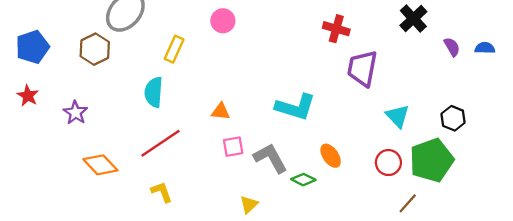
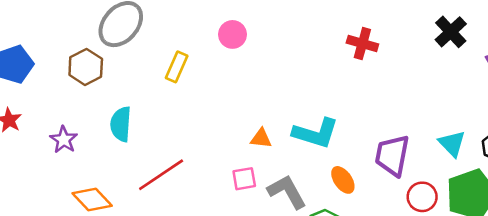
purple trapezoid: (362, 68) -> (392, 155), moved
cyan semicircle: (154, 92) -> (121, 124), moved
orange triangle: (221, 111) -> (261, 138), moved
cyan triangle: (397, 116) -> (452, 144), moved
orange ellipse: (331, 156) -> (343, 180), moved

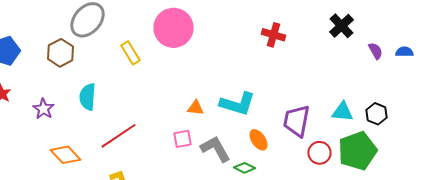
pink circle: (232, 34) -> (174, 28), size x1.8
yellow rectangle: (177, 67) -> (130, 53), turned -55
cyan triangle: (452, 144) -> (342, 112), turned -40

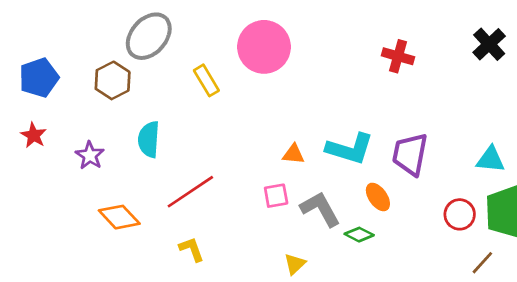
purple trapezoid: (296, 121) -> (410, 154), moved

